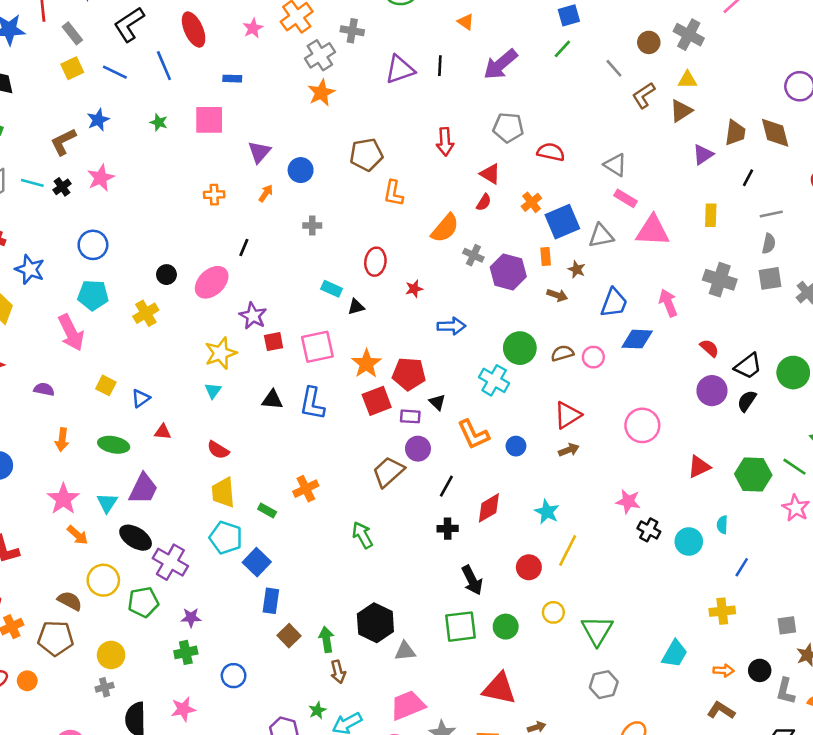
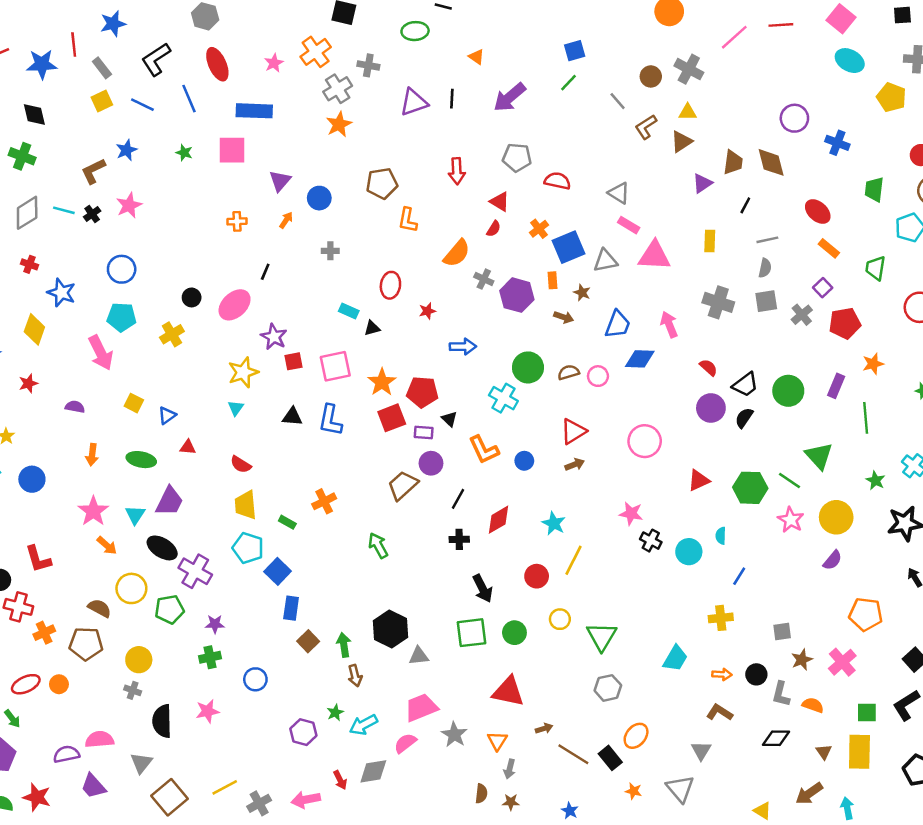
blue rectangle: (232, 79) -> (254, 111), size x2.0
gray cross: (105, 687) -> (133, 690), turned 35

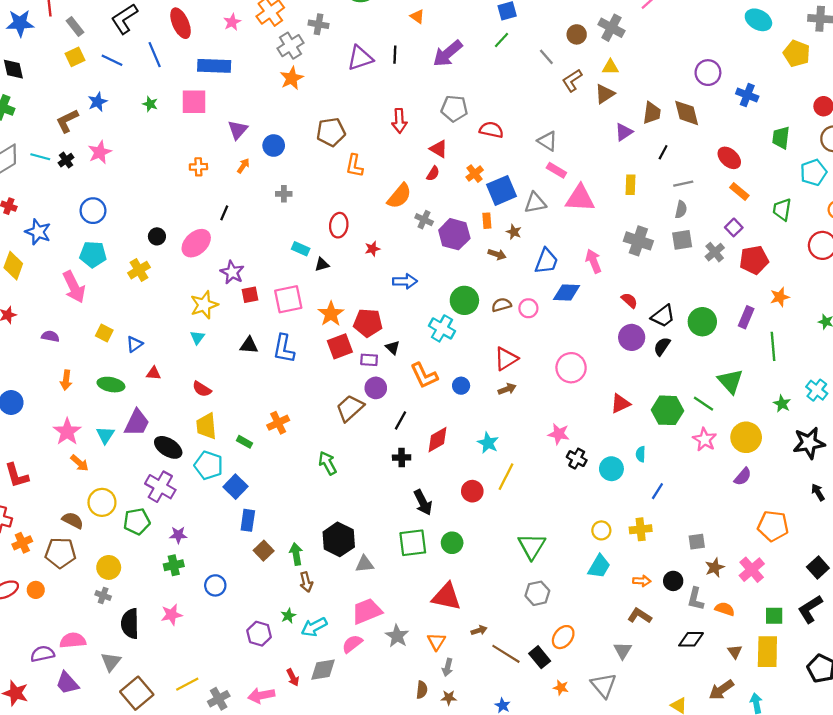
black ellipse: (162, 548) -> (168, 447), moved
yellow circle: (560, 619) -> (601, 530), moved

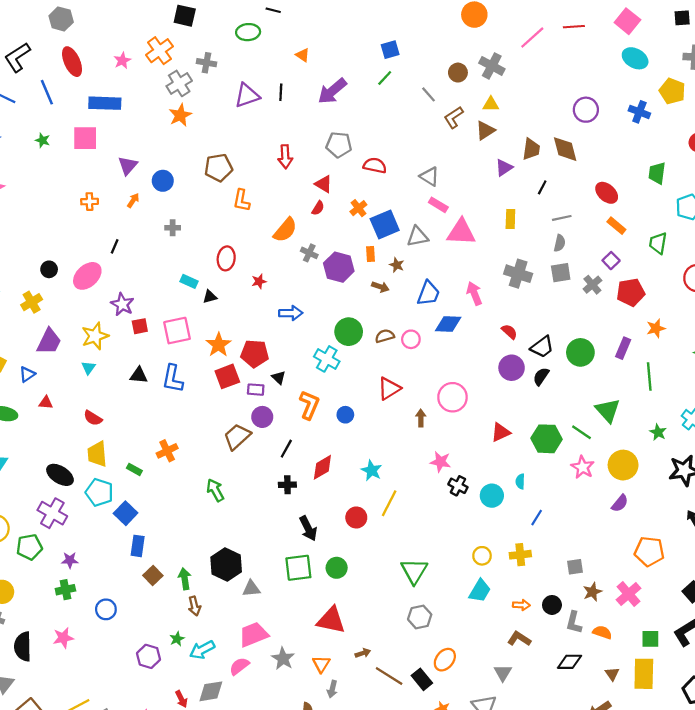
blue cross: (747, 95) -> (639, 112), moved
orange L-shape: (424, 376) -> (309, 405), turned -132
brown arrow: (507, 389) -> (421, 418), moved, turned -70
purple trapezoid: (137, 423) -> (49, 341), moved

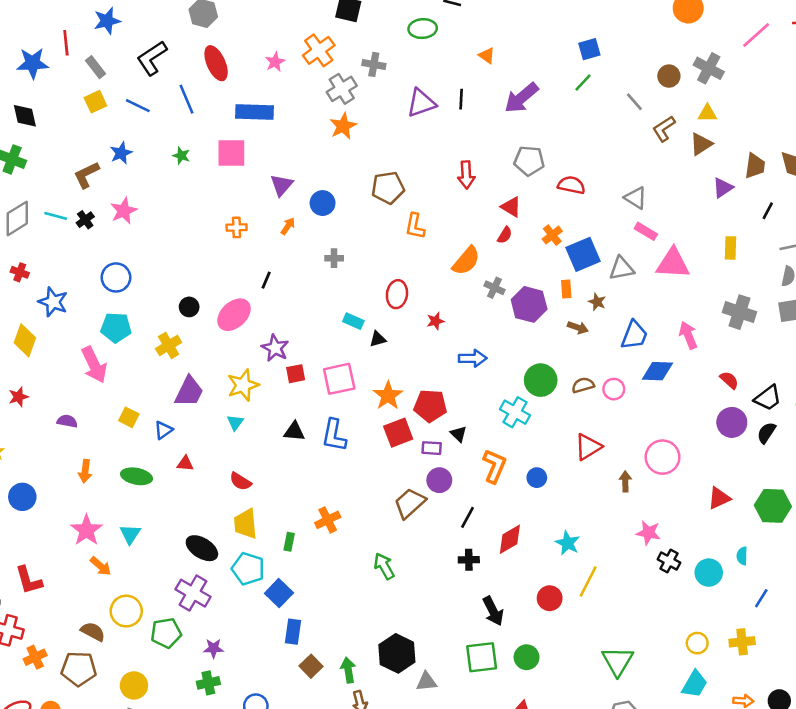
green rectangle: (134, 469) -> (289, 542), turned 72

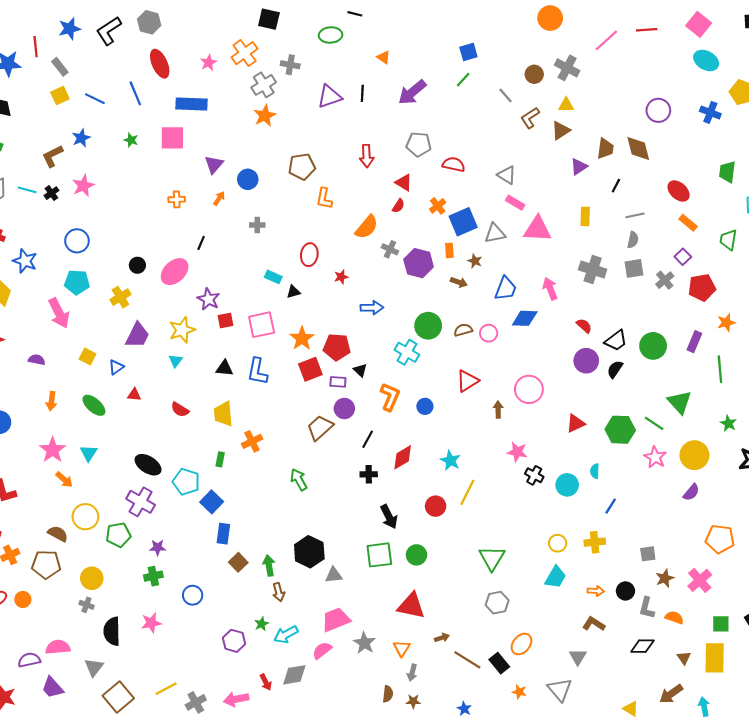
black L-shape: (152, 58) -> (109, 31), moved
green ellipse: (136, 476) -> (94, 405), turned 30
yellow trapezoid: (246, 524) -> (223, 414), moved

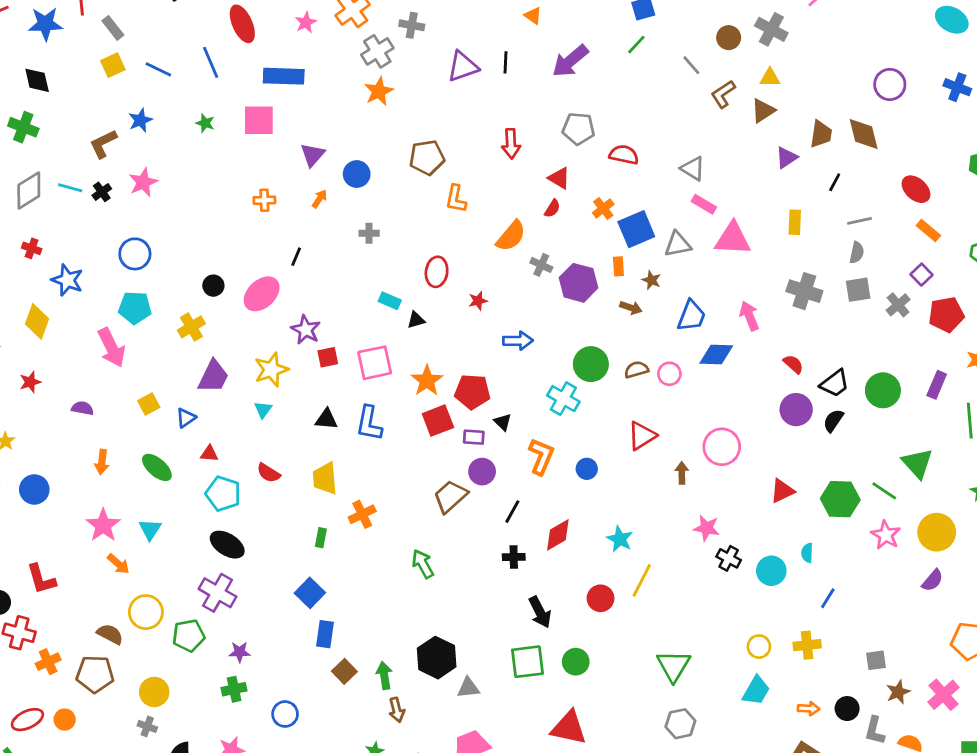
yellow square: (88, 356) -> (149, 404), turned 35
cyan pentagon: (186, 482) -> (223, 494), moved

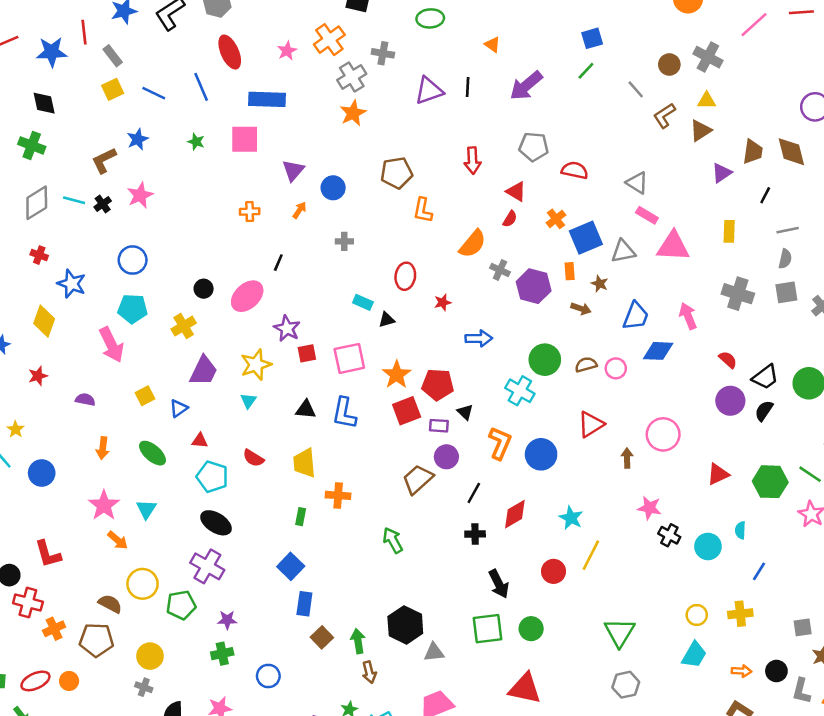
blue circle: (587, 469) -> (541, 454), size x1.6
orange cross: (362, 514) -> (338, 495), turned 30

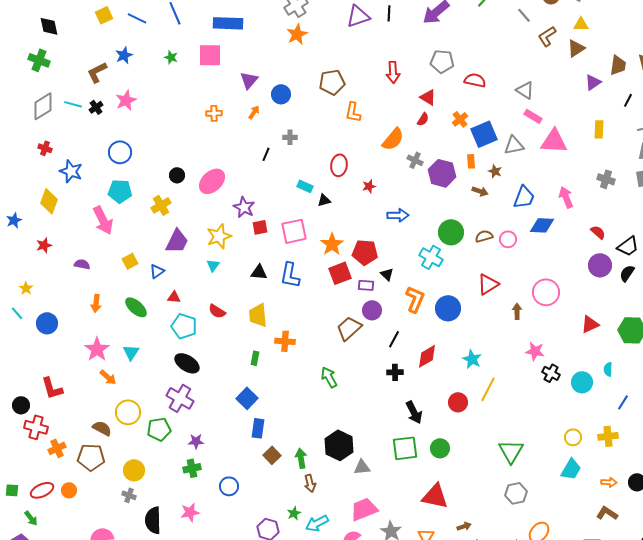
black line: (278, 263) -> (266, 154), moved
gray cross: (738, 294) -> (606, 179), size x0.7

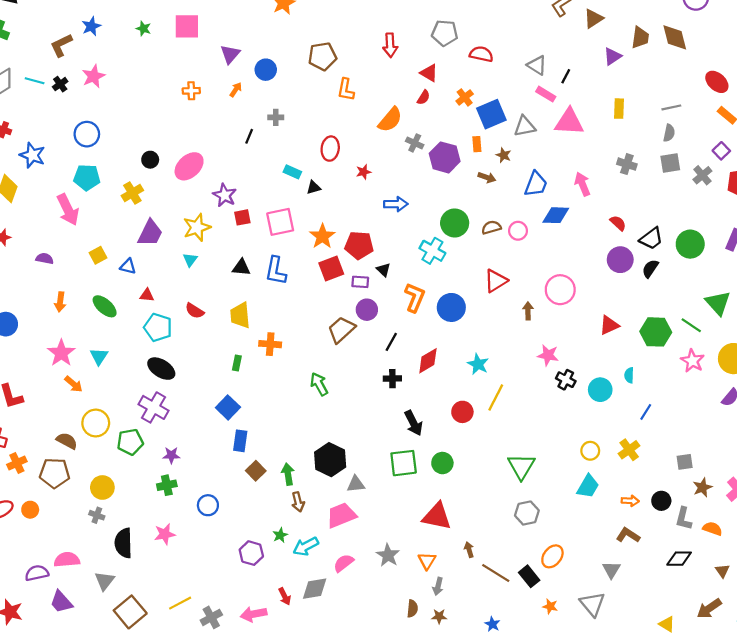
black line: (628, 100) -> (566, 76), moved
blue triangle: (157, 271) -> (128, 266), turned 49
yellow cross: (608, 436) -> (629, 450), turned -30
pink trapezoid: (364, 509) -> (341, 515), moved
brown arrow: (464, 526) -> (469, 550), turned -88

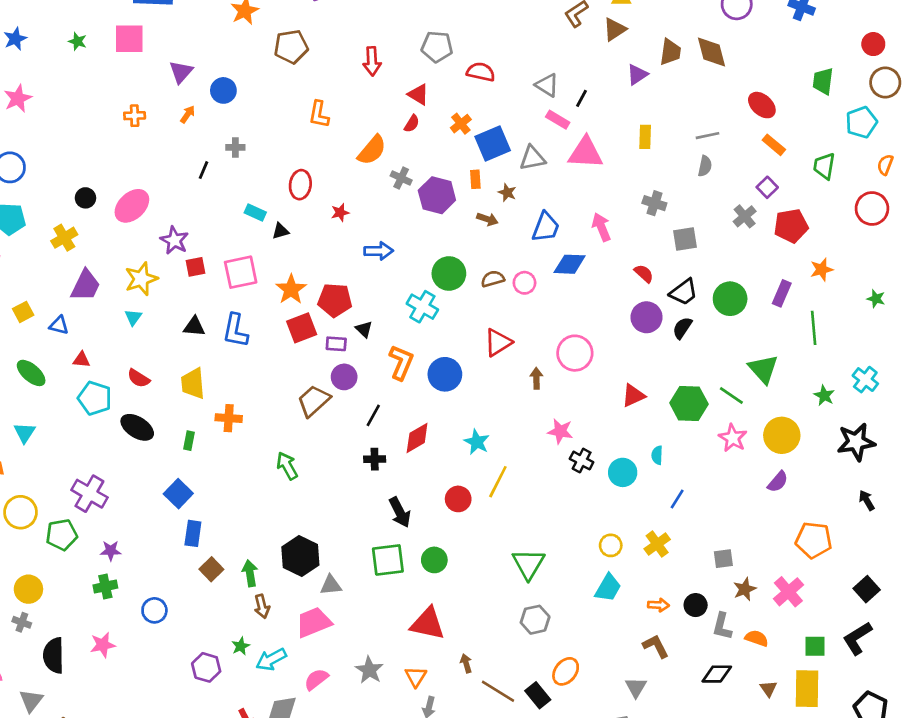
brown pentagon: (322, 56) -> (291, 47), moved
gray square: (670, 163) -> (685, 239), moved
black ellipse: (161, 369) -> (137, 427), moved
brown L-shape: (628, 535) -> (656, 646), turned 30

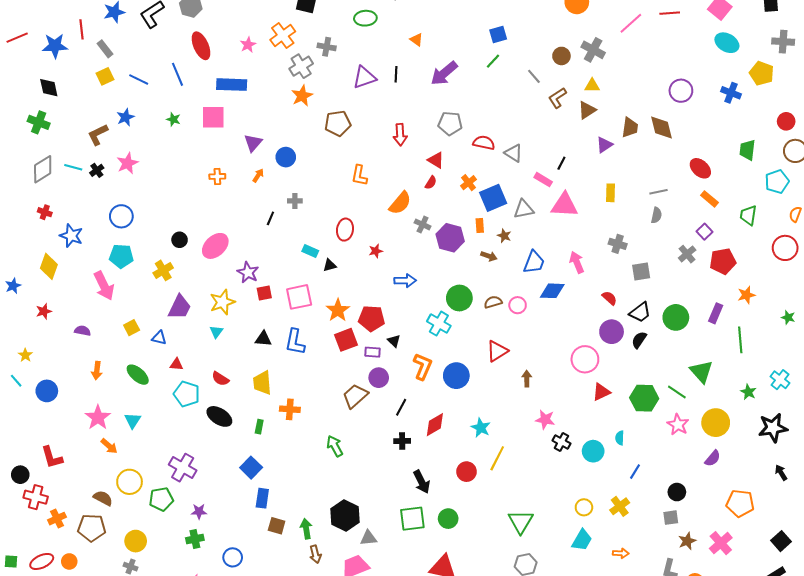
gray triangle: (547, 85) -> (513, 153), moved
pink circle: (575, 353) -> (585, 359), moved
brown square: (211, 569) -> (277, 526), turned -30
black circle: (696, 605) -> (677, 492), moved

